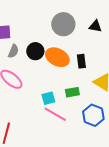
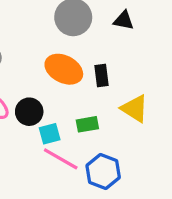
black circle: (35, 51) -> (29, 112), moved
blue hexagon: (93, 115) -> (103, 171), moved

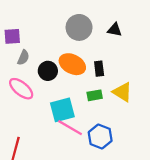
black circle: (29, 112) -> (48, 71), moved
green rectangle: (87, 124) -> (95, 95), moved
cyan square: (50, 134) -> (62, 110), size x1.6

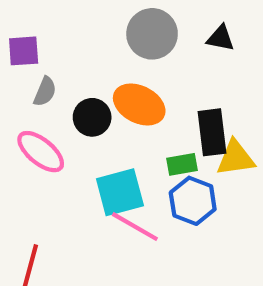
black rectangle: (99, 69) -> (212, 132), moved, size x1.5
yellow triangle: (122, 92) -> (236, 158), turned -40
blue hexagon: (100, 137) -> (193, 201), moved

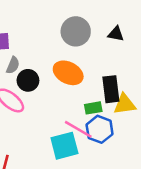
black circle: (92, 117) -> (28, 80), moved
cyan square: (120, 192) -> (64, 146), moved
pink line: (135, 227) -> (78, 129), moved

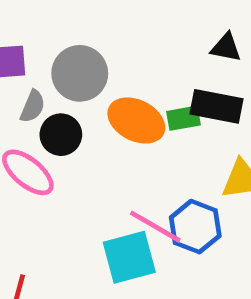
gray circle: (76, 31) -> (80, 73), moved
black rectangle: (111, 89) -> (216, 106), moved, turned -72
green rectangle: (93, 108) -> (183, 118), moved

